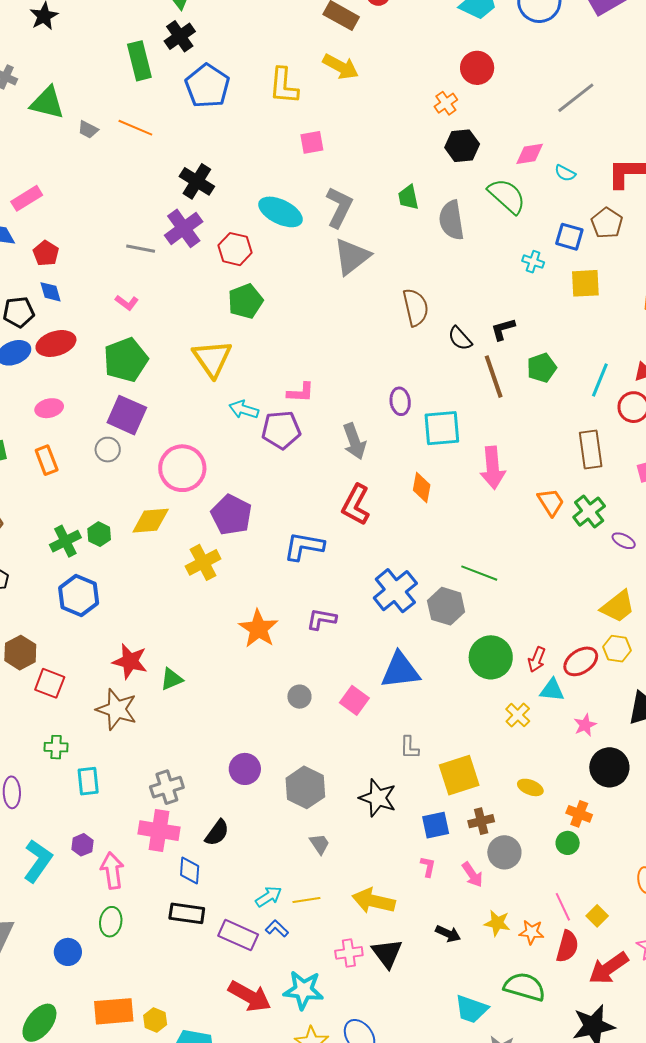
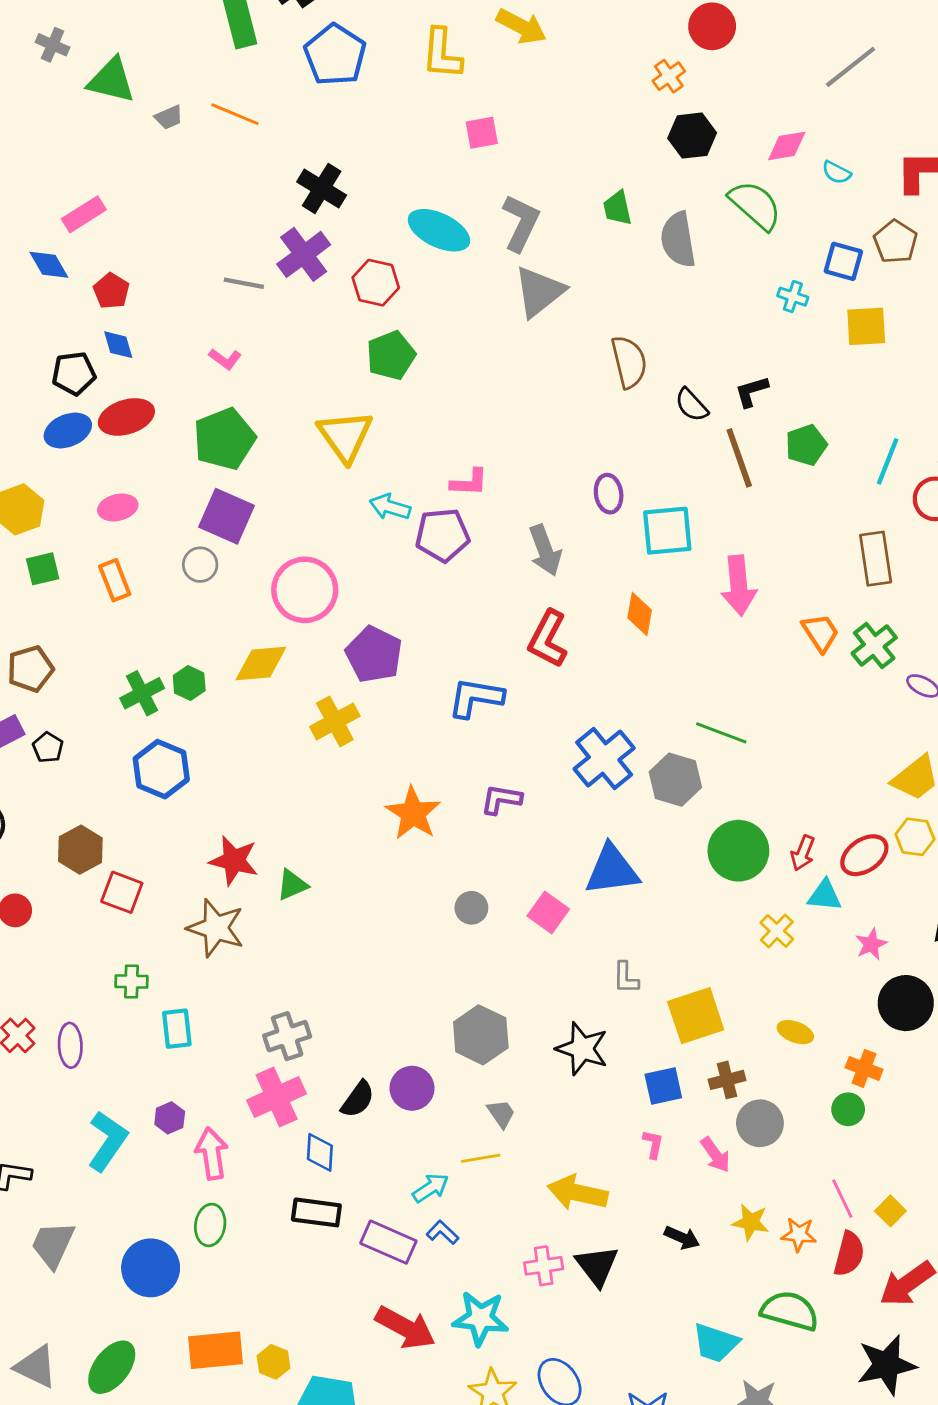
gray trapezoid: (88, 130) -> (169, 117), turned -50
purple circle: (245, 769) -> (412, 1088), moved
pink cross: (159, 831) -> (277, 1097), turned -33
yellow line: (306, 900) -> (481, 1158), moved
blue circle: (68, 952) -> (151, 1268), size x1.5

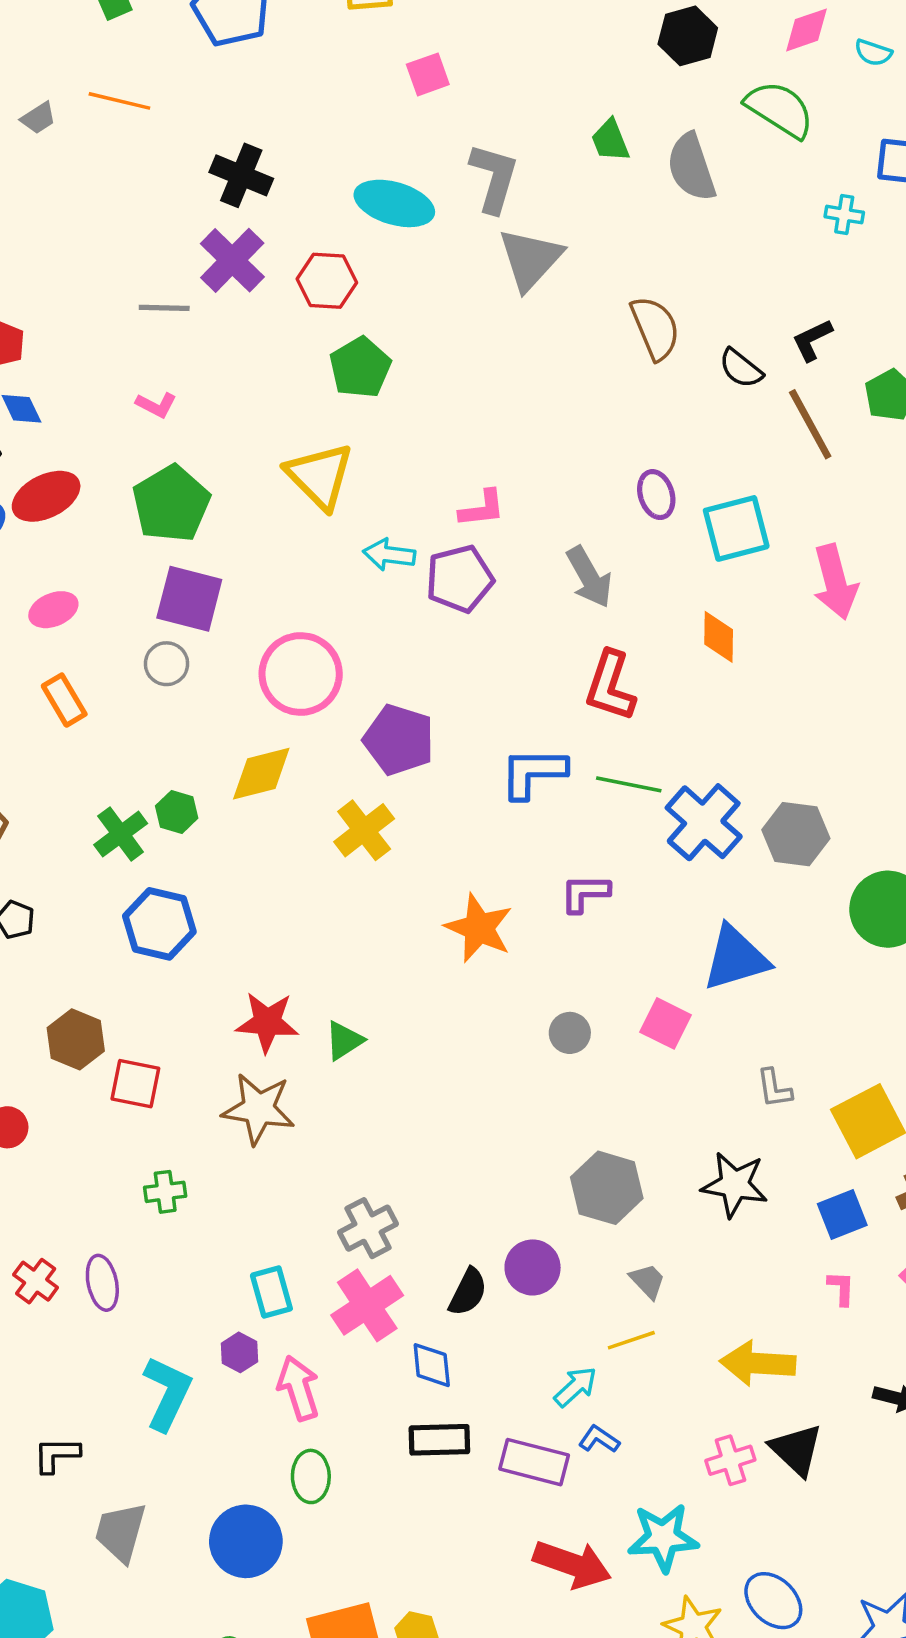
green line: (721, 733) -> (629, 784), moved
cyan rectangle: (177, 1029) -> (271, 1292), moved

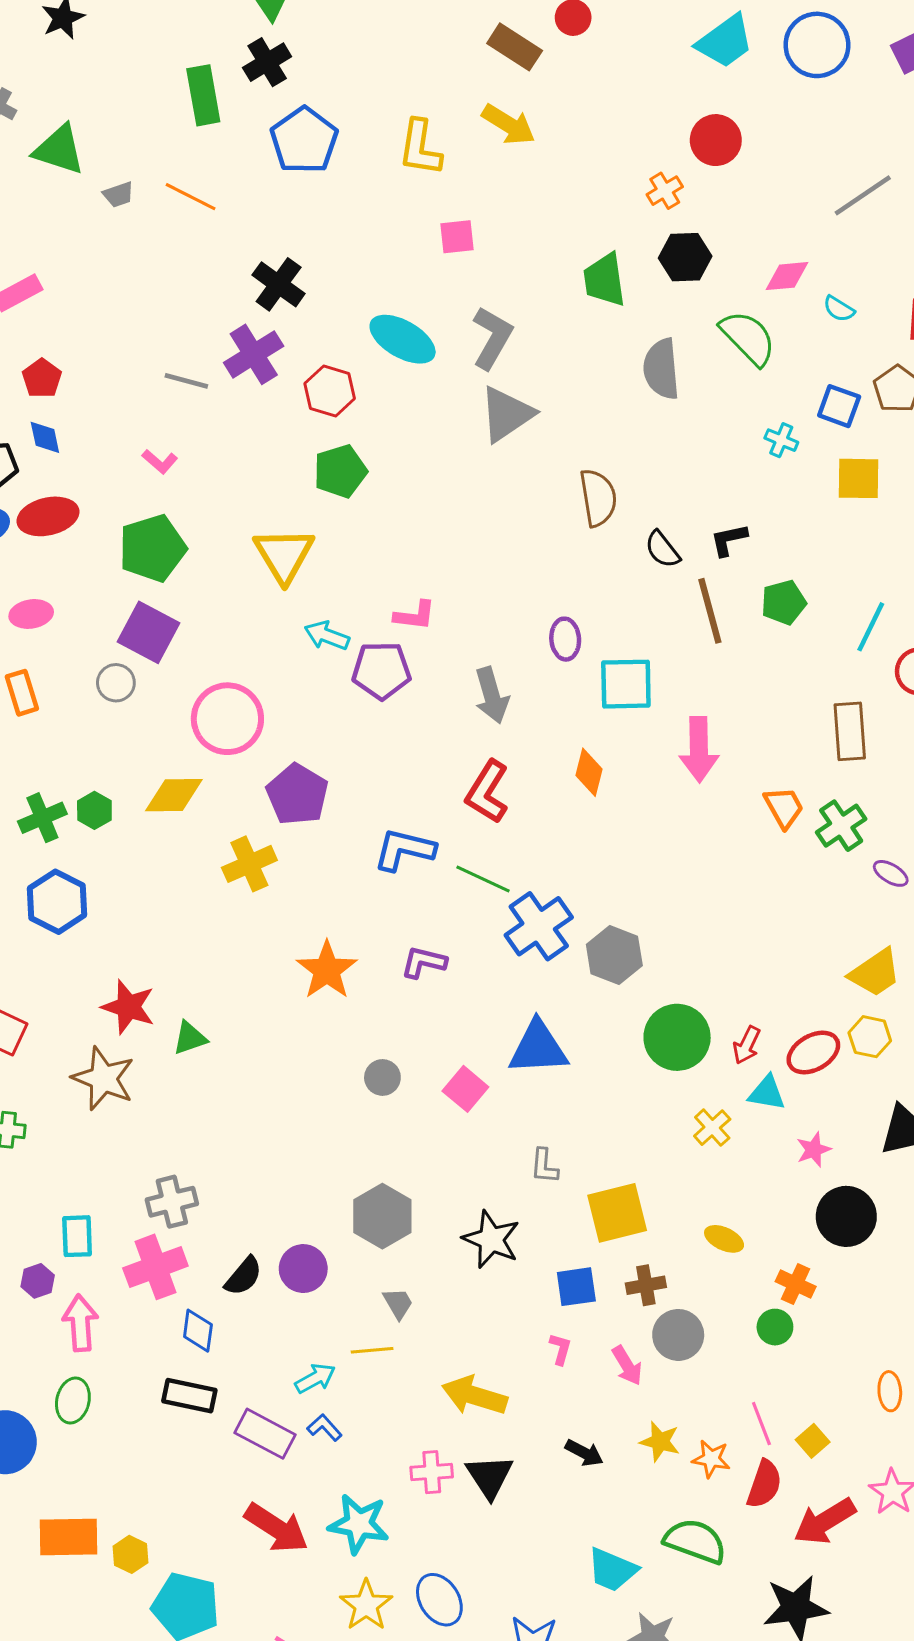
green trapezoid: (610, 140) -> (604, 280), moved, size x1.4

